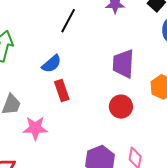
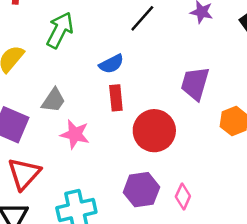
red circle: (121, 107) -> (154, 131), moved, size x1.5

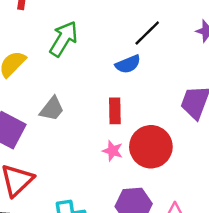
blue semicircle: (111, 64) -> (128, 64), moved
pink star: (75, 134) -> (113, 151), moved, size x0.7

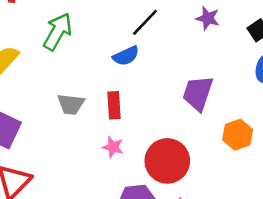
gray trapezoid: (52, 109) -> (71, 104), moved, turned 60
red circle: (151, 147) -> (167, 161), moved

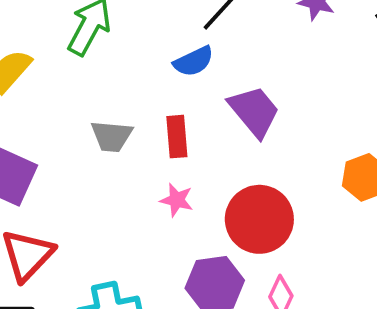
purple trapezoid: (198, 93) -> (254, 111), moved, turned 123

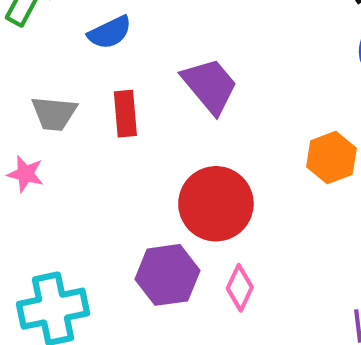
blue semicircle: (194, 61) -> (110, 32), moved
pink star: (177, 200) -> (25, 174), moved

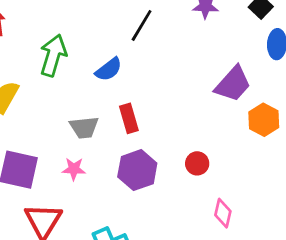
purple trapezoid: (210, 86) -> (233, 84), moved, turned 93
red circle: (216, 204) -> (197, 163), size x0.5
purple hexagon: (167, 275) -> (137, 170), moved

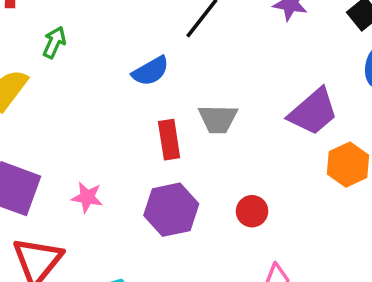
green arrow: (53, 55) -> (54, 42), moved, size x0.6
gray trapezoid: (84, 127) -> (218, 119), moved

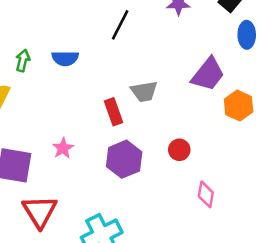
blue semicircle: (151, 71) -> (65, 58), moved, turned 40
pink star: (87, 197) -> (63, 148), moved, turned -30

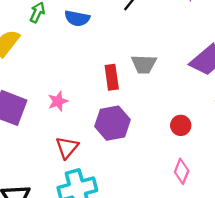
red circle: (179, 150) -> (181, 125), moved
red triangle: (40, 211) -> (67, 148), moved, size x0.7

